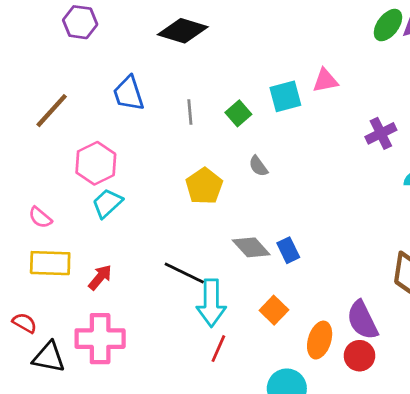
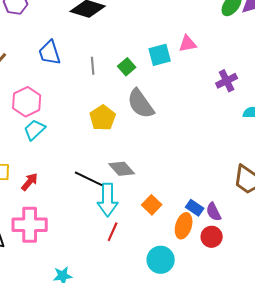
gray semicircle: (258, 166) -> (141, 104), size x2.0
gray diamond: (251, 247) -> (122, 169), moved
blue rectangle: (288, 250) -> (195, 208), moved, turned -30
purple semicircle: (362, 320) -> (214, 212), size x0.7

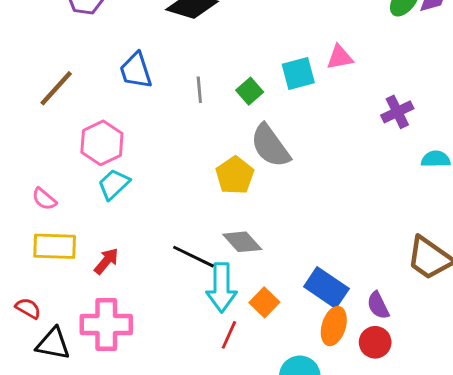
yellow pentagon: (103, 118) -> (235, 175), moved
orange square: (152, 205) -> (264, 302), moved
blue rectangle: (195, 208) -> (326, 288), moved, size x1.6

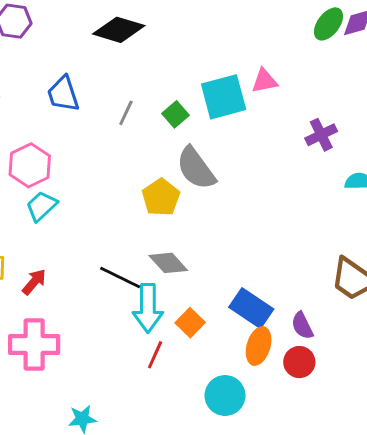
cyan square: (298, 73) -> (224, 97), size x1.4
gray line: (199, 90) -> (126, 113), turned 30

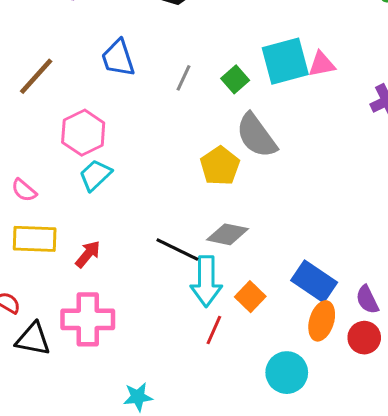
pink triangle: (264, 81) -> (322, 64), moved
gray diamond: (168, 263) -> (228, 234), turned -36

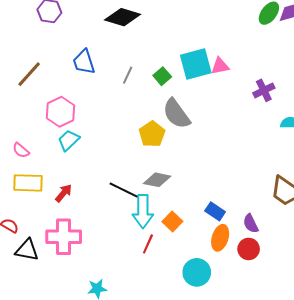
blue rectangle: (314, 281) -> (215, 211), size x0.7

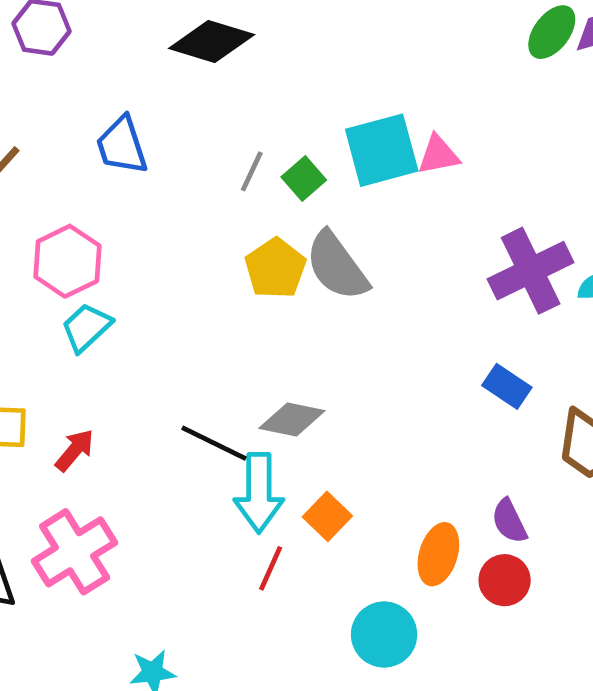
gray line: (128, 75) -> (252, 171), moved
purple cross: (264, 90) -> (531, 271), moved, size x1.6
yellow pentagon: (152, 134) -> (275, 268), moved
blue rectangle: (215, 211) -> (507, 386), moved
pink cross: (64, 237) -> (75, 552), turned -32

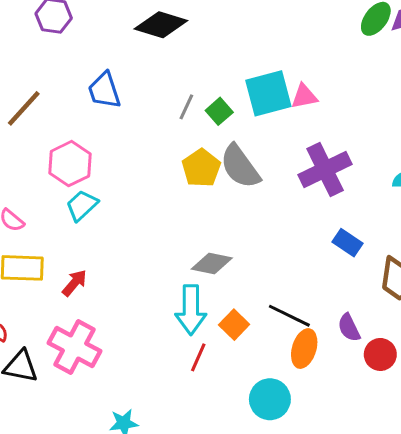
purple cross: (531, 271) -> (325, 170), moved
black line: (214, 443) -> (289, 316), moved
pink cross: (75, 552) -> (74, 347), turned -30
red circle: (505, 580) -> (380, 354), moved

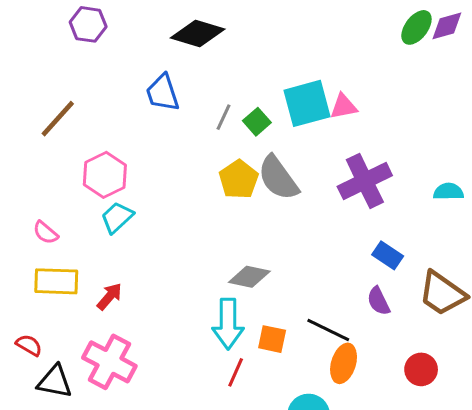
blue trapezoid: (104, 90) -> (163, 93), moved
orange square: (234, 325) -> (272, 339), turned -32
purple semicircle: (349, 328) -> (378, 301), moved

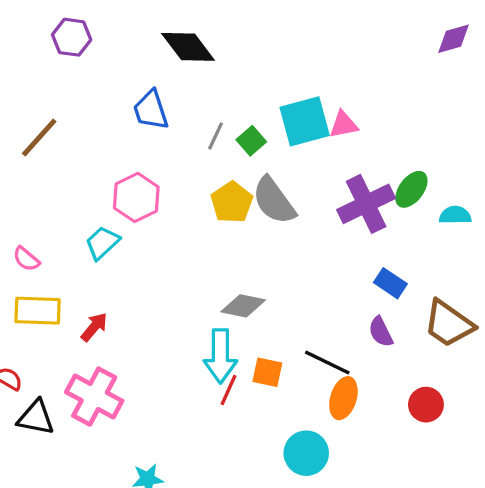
green ellipse: (416, 27) -> (411, 189), moved
black diamond: (198, 34) -> (188, 47), turned 36
pink hexagon: (105, 175) -> (136, 197), moved
red line: (236, 372) -> (229, 390), moved

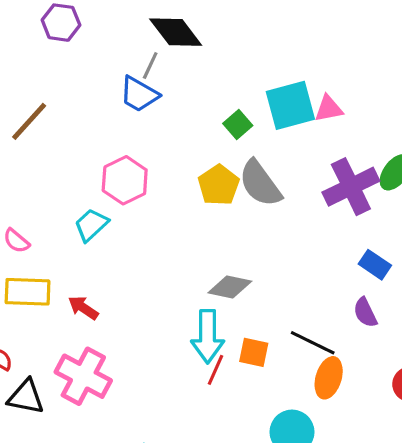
blue trapezoid: (151, 110) -> (139, 94), turned -42
gray line: (216, 136) -> (150, 66), moved
red arrow: (94, 327) -> (83, 308), turned -96

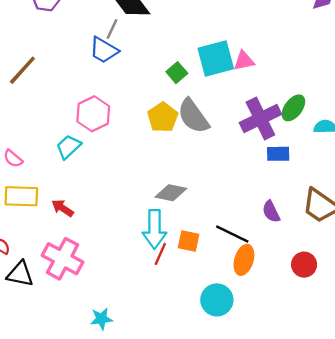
blue rectangle: (375, 265) -> (278, 154), moved, turned -35

